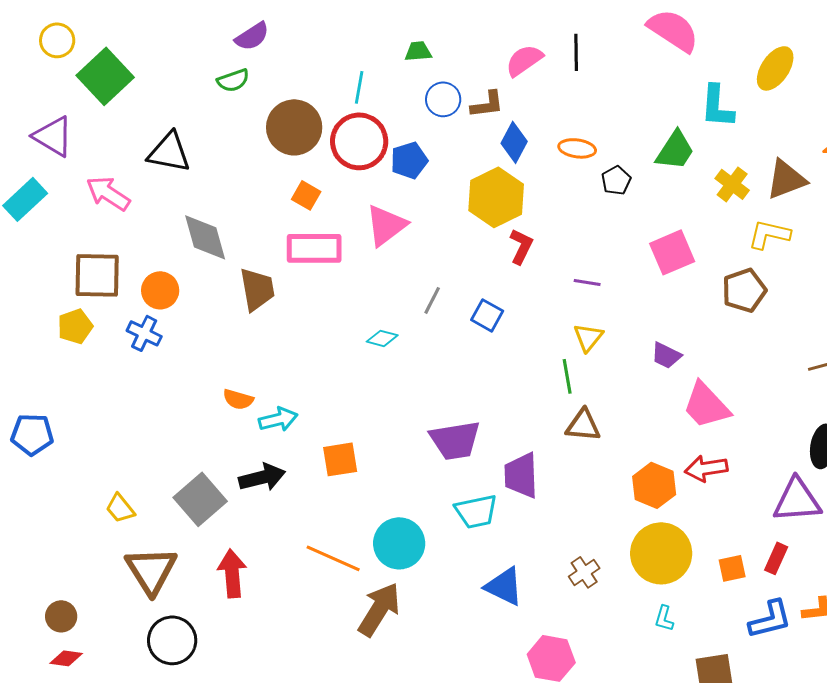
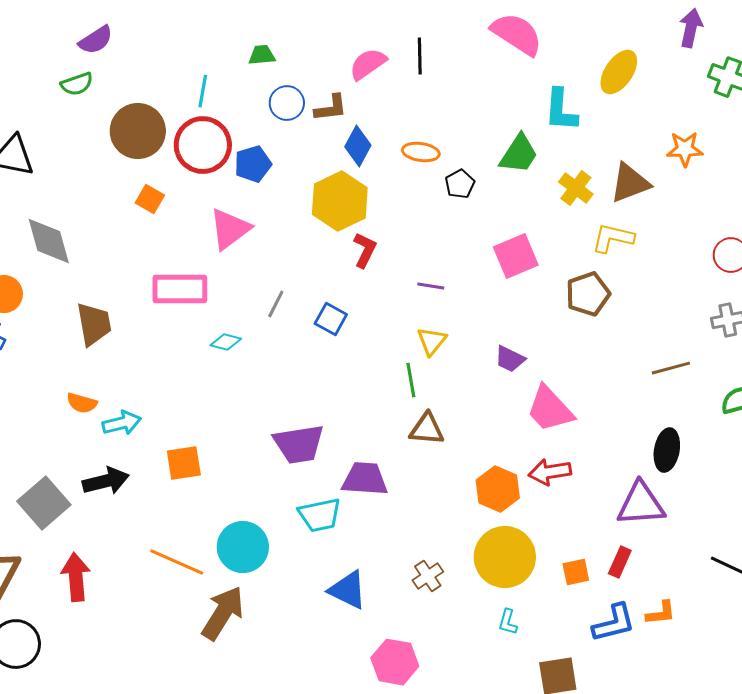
pink rectangle: (314, 248) -> (180, 289), moved
brown trapezoid: (257, 289) -> (94, 324), moved
purple trapezoid: (521, 475) -> (365, 479), turned 96

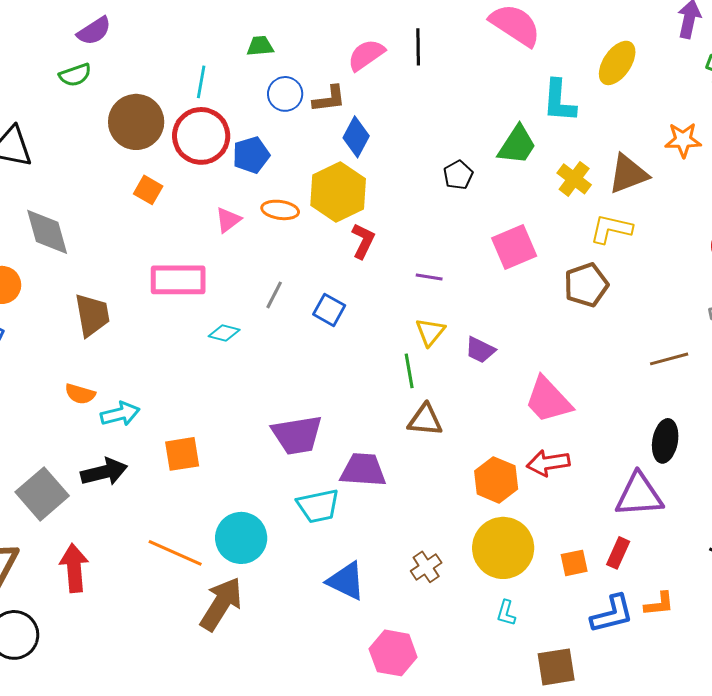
orange ellipse: (421, 152) -> (280, 210), moved
pink triangle: (230, 229) -> (228, 220), size x0.6
purple trapezoid: (510, 359) -> (480, 350), moved

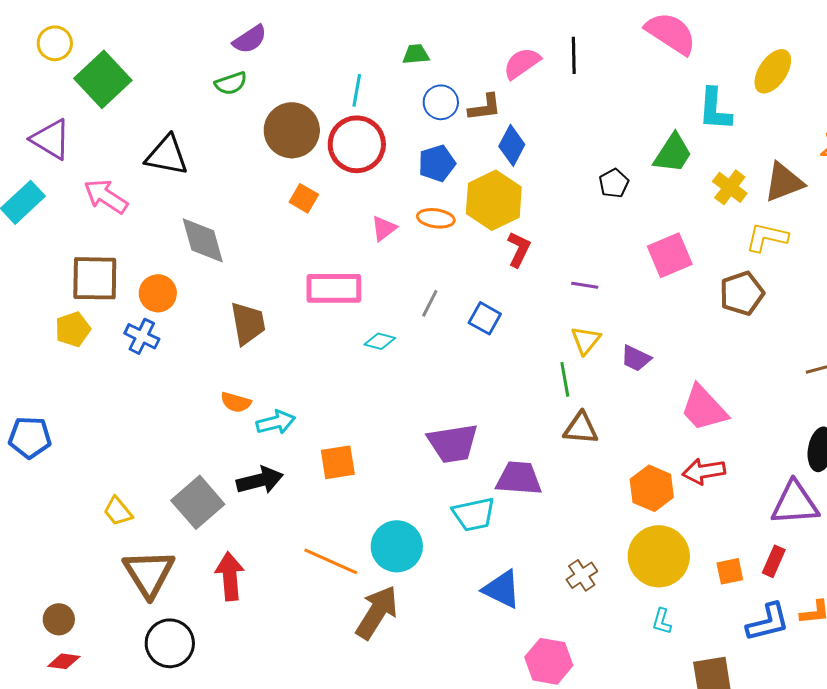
blue pentagon: (251, 155) -> (437, 163), moved

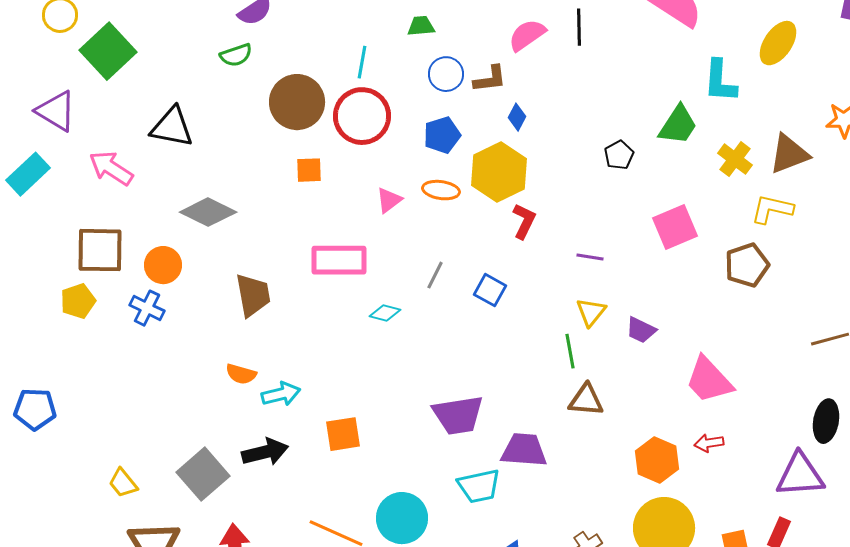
blue diamond: (512, 145) -> (517, 117), size x0.7
orange square: (304, 198) -> (309, 170), turned -32
gray diamond: (203, 240) -> (208, 212), turned -48
red arrow: (704, 471) -> (709, 443), size x0.7

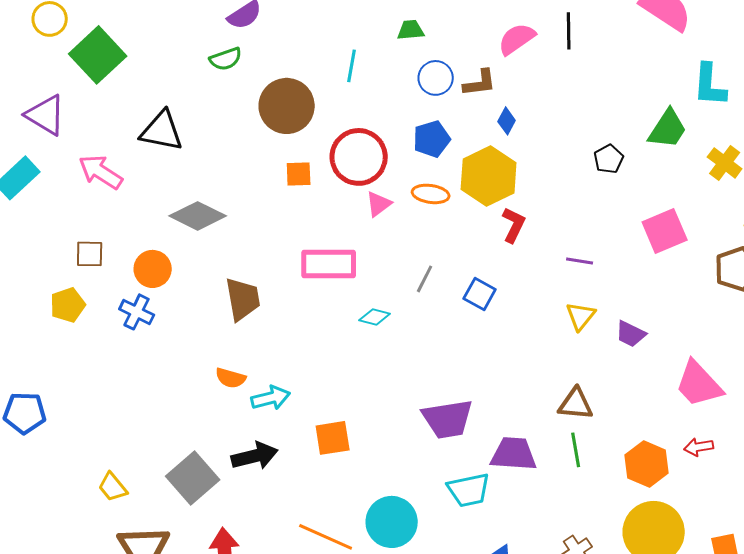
red circle: (362, 116) -> (359, 157), moved
brown square: (100, 250) -> (90, 254), size x0.6
green line: (570, 351) -> (576, 450), moved

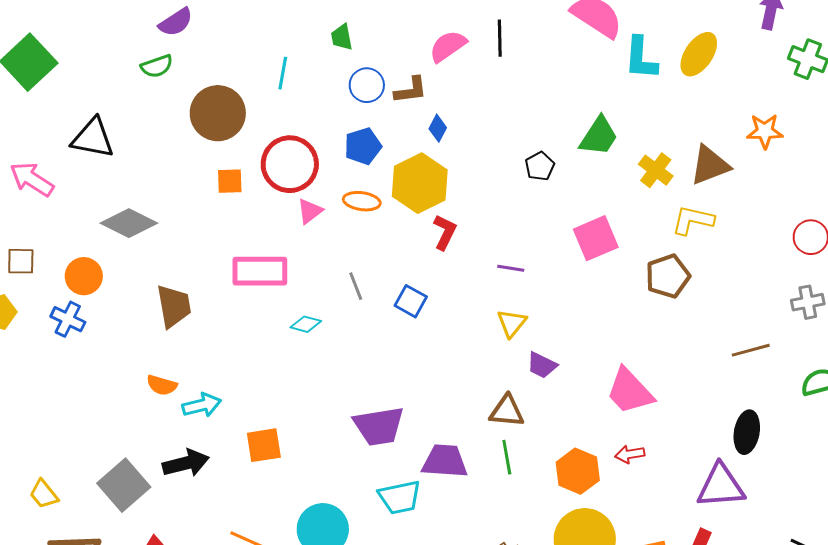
green trapezoid: (411, 30) -> (342, 37), turned -96
cyan L-shape: (710, 85) -> (641, 58), moved
gray line: (425, 279) -> (356, 286), turned -48
purple trapezoid: (631, 334) -> (542, 365), moved

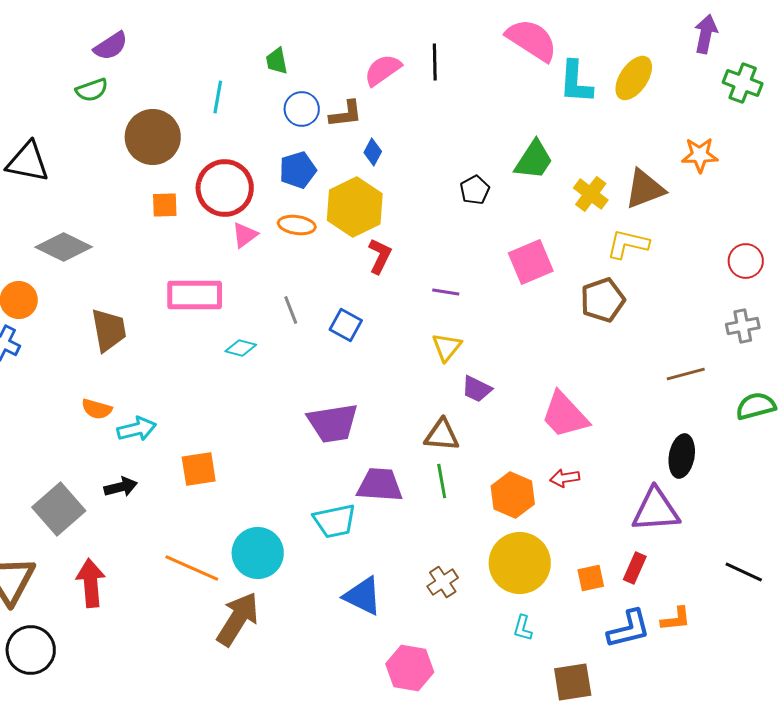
purple trapezoid: (379, 426) -> (333, 423), moved
black arrow: (186, 463) -> (121, 487), size x0.7

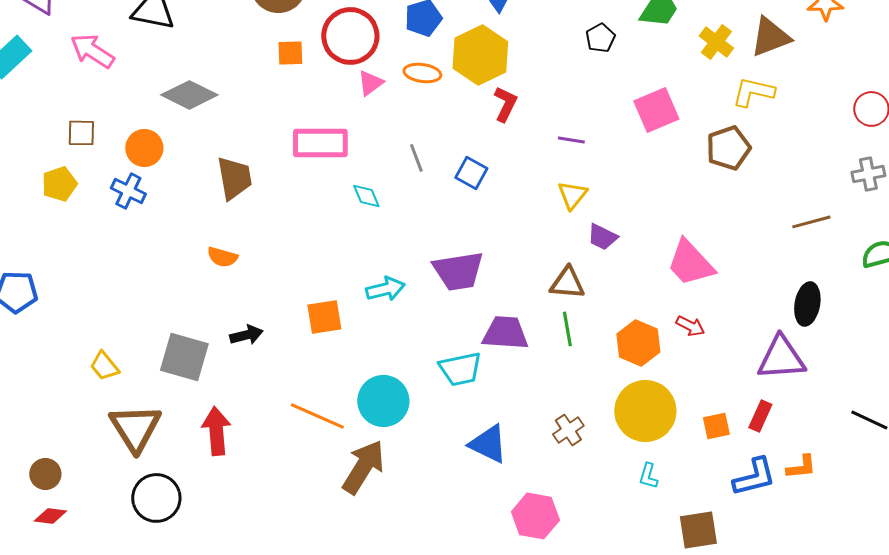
cyan diamond: (241, 348) -> (366, 196), turned 52
cyan arrow: (137, 429) -> (385, 289), moved
red arrow: (565, 478) -> (690, 326), turned -144
gray square: (59, 509) -> (184, 357), turned -33

